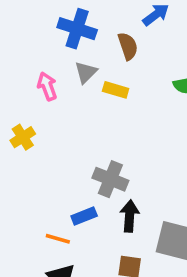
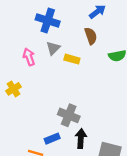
brown semicircle: (128, 46) -> (91, 36), moved

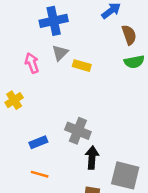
blue cross: (48, 20) -> (54, 21), turned -30
brown semicircle: (91, 36) -> (129, 35), moved
blue rectangle: (52, 139) -> (38, 142), moved

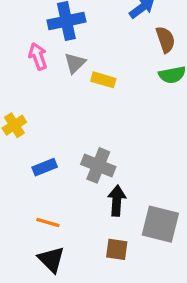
pink arrow: (32, 63) -> (38, 56), moved
blue rectangle: (38, 142) -> (45, 167), moved

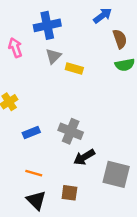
pink arrow: (38, 56) -> (15, 48), moved
black arrow: (117, 201) -> (84, 157), turned -125
brown square: (117, 249) -> (69, 193), moved

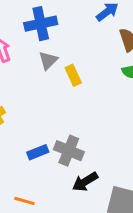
yellow rectangle: (74, 68) -> (73, 75), turned 49
blue rectangle: (31, 133) -> (38, 152), moved

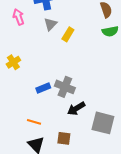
yellow rectangle: (73, 75) -> (68, 34), turned 56

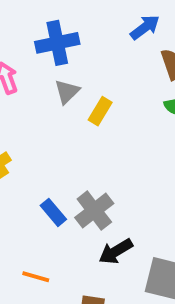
gray cross: (65, 87) -> (94, 210), turned 30
blue rectangle: (43, 88) -> (53, 212), turned 72

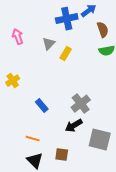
blue cross: (57, 43) -> (67, 19), moved
gray cross: (94, 210) -> (81, 104), moved

